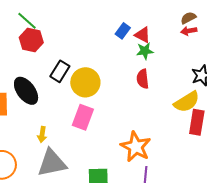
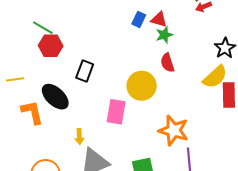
yellow circle: (85, 82) -> (142, 86), moved

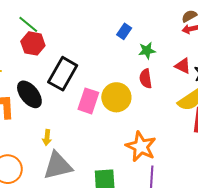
red triangle: (159, 19) -> (183, 66), moved
black rectangle: (85, 71) -> (63, 74), size x1.5
pink rectangle: (116, 112) -> (88, 101), moved

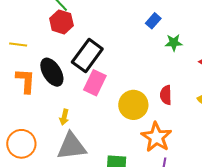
red semicircle: (146, 79) -> (166, 95), moved
yellow circle: (116, 97) -> (133, 105), moved
pink rectangle: (88, 101) -> (95, 83), moved

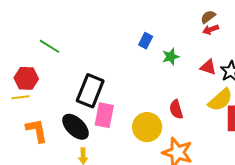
red hexagon: (61, 22) -> (26, 78), moved
black ellipse: (52, 72) -> (75, 127), moved

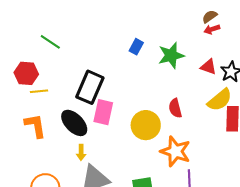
blue rectangle: (146, 41) -> (136, 47), moved
green star: (171, 57) -> (171, 55), size x1.5
yellow line: (20, 97) -> (39, 91), moved

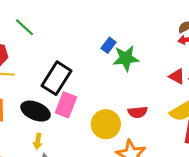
green star: (171, 55) -> (126, 58), moved
red semicircle: (175, 108) -> (138, 112), turned -90
black ellipse: (74, 123) -> (36, 111), turned -32

